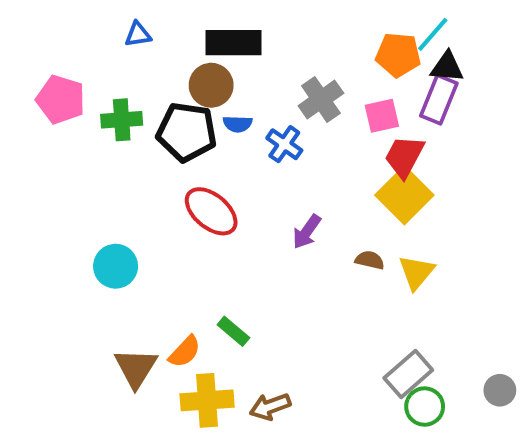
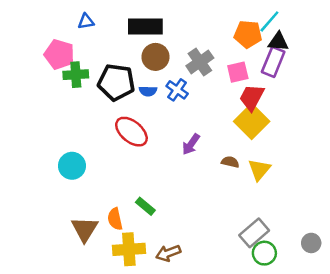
brown circle: (211, 85) -> (156, 57), moved
pink pentagon: (61, 99) -> (59, 54), moved
blue semicircle: (238, 124) -> (148, 91), moved
orange semicircle: (185, 352) -> (115, 219), turned 125

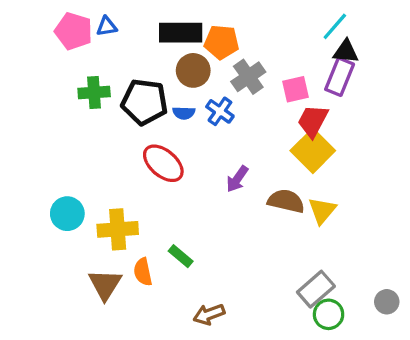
orange pentagon: (248, 34) -> (222, 42), moved
pink pentagon: (59, 54) -> (74, 31), moved
brown semicircle: (230, 162) -> (286, 201), size x1.6
cyan circle: (72, 166) -> (67, 214), moved
yellow cross: (129, 249) -> (118, 229), moved

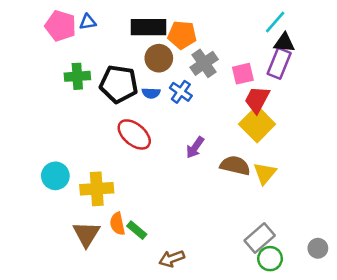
green rectangle: (181, 256) -> (137, 230), moved

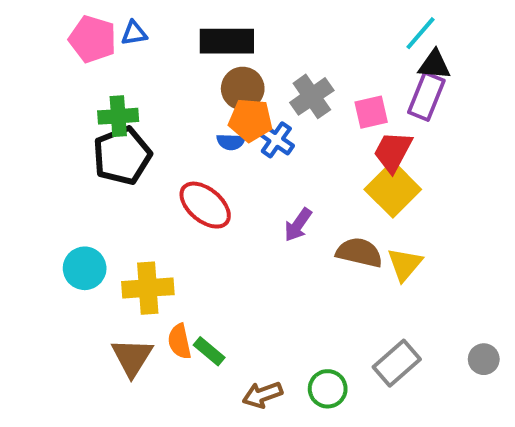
orange pentagon: (182, 35) -> (251, 120), moved
black pentagon: (119, 84) -> (122, 156), moved, turned -30
gray circle: (318, 248) -> (484, 359), moved
green circle: (270, 259) -> (328, 389), moved

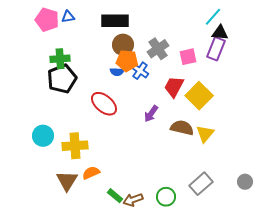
red trapezoid: (393, 152) -> (174, 87), moved
orange semicircle: (179, 341) -> (91, 173), turned 78
green rectangle: (209, 351) -> (115, 196), moved

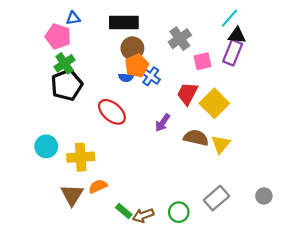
pink pentagon: (47, 20) -> (58, 36), moved
gray cross: (158, 49) -> (180, 39), moved
green cross: (60, 59) -> (65, 63), turned -30
orange pentagon: (127, 61) -> (137, 66), turned -30

